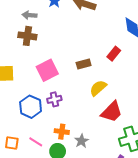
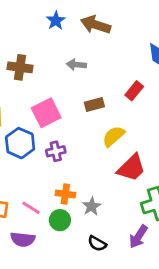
gray arrow: (30, 15) -> (76, 65), moved
blue hexagon: (31, 107) -> (20, 143), moved

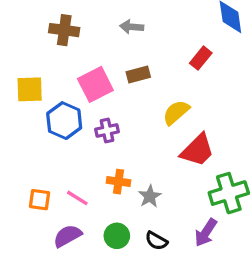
brown rectangle: (94, 105) -> (138, 75), moved
green circle: (60, 220) -> (117, 236), moved
purple semicircle: (23, 239) -> (67, 236), turned 145

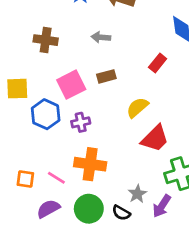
orange cross: (118, 182) -> (90, 164), size x1.6
gray star: (150, 196) -> (137, 194), moved
green circle: (117, 236) -> (89, 209), size x1.4

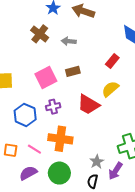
brown cross: (46, 40) -> (40, 34), moved, turned 30
yellow semicircle: (137, 107) -> (110, 89), moved
blue hexagon: (46, 114) -> (25, 115), moved
red trapezoid: (155, 139) -> (88, 105), moved, turned 75
black semicircle: (121, 213) -> (93, 181), moved, turned 72

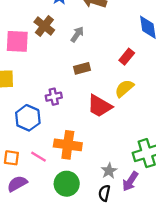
gray arrow: (69, 41) -> (77, 34), turned 120
pink square: (46, 78) -> (17, 41), moved, turned 30
purple cross: (53, 107) -> (54, 97), moved
purple semicircle: (28, 173) -> (17, 184), moved

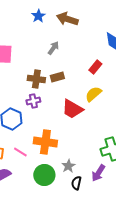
brown cross: (44, 26) -> (36, 79), moved, turned -30
gray star: (109, 171) -> (68, 166), moved

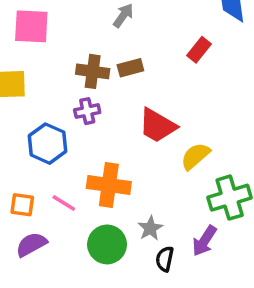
yellow semicircle: (93, 94) -> (195, 156), moved

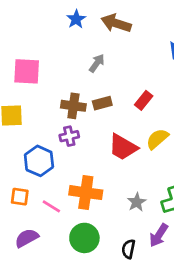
red rectangle: (199, 50) -> (144, 100), moved
yellow semicircle: (195, 156) -> (157, 139), moved
orange square: (22, 205) -> (20, 197), moved
gray star: (150, 228) -> (137, 202), moved

